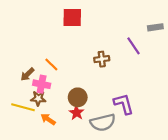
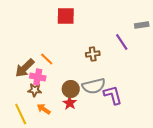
brown arrow: (27, 74) -> (25, 68), size x1.5
yellow line: (23, 107) -> (21, 114), moved, turned 50
gray semicircle: (103, 123) -> (94, 86), moved

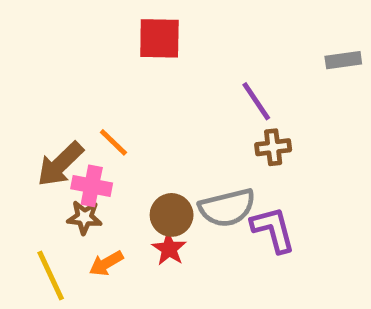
purple line: (122, 42) -> (256, 101), moved
brown cross: (93, 54) -> (273, 147), moved
orange arrow: (44, 109) -> (106, 263), turned -64

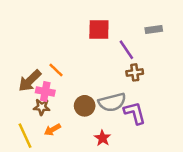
red square: (159, 38) -> (99, 29), moved
gray rectangle: (343, 60) -> (154, 29), moved
red star: (169, 249) -> (102, 138), moved

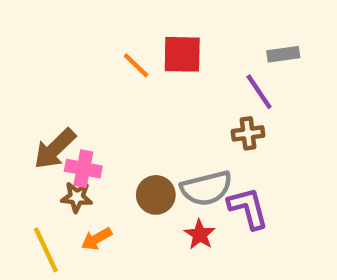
purple line: (126, 50) -> (259, 92), moved
orange line: (56, 70) -> (136, 65), moved
red star: (102, 138) -> (200, 234), moved

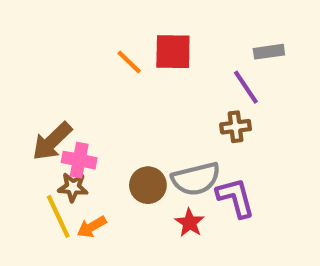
yellow line: (46, 250) -> (58, 216), moved

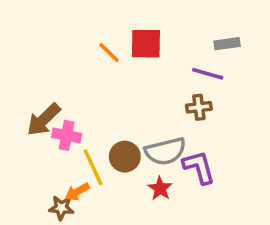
purple line: (246, 87) -> (208, 74), turned -40
brown star: (73, 187) -> (61, 208), moved
yellow line: (58, 216) -> (93, 167), moved

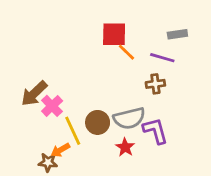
orange line: (109, 53) -> (126, 52), moved
pink cross: (67, 135) -> (52, 106), turned 35

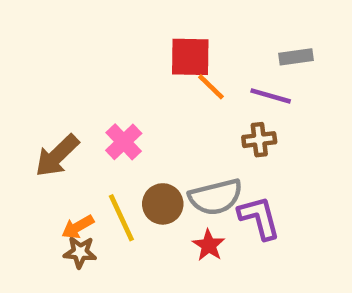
pink cross: (52, 106) -> (124, 142), moved
orange arrow: (60, 150) -> (78, 227), moved
brown star: (48, 162) -> (80, 252), moved

